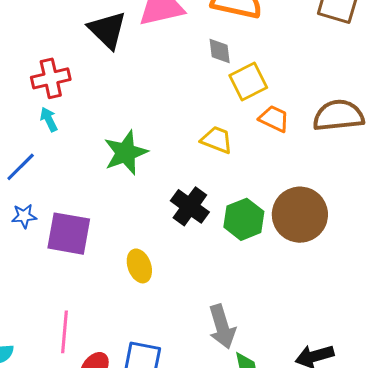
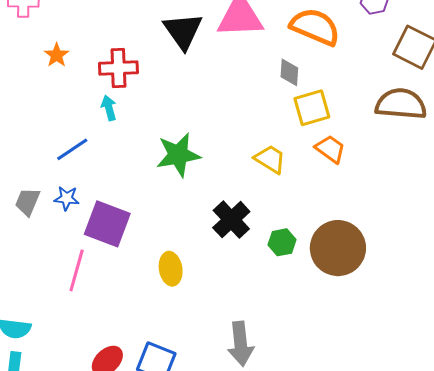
brown semicircle: (338, 115) -> (401, 104), moved
green hexagon: (244, 219) -> (282, 242), size x0.7
pink line: (65, 332) -> (77, 270), moved

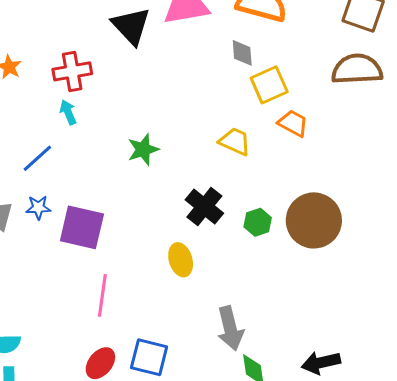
green star: (178, 155) -> (143, 149), size x0.7
yellow ellipse: (171, 269) -> (181, 260), moved
pink line: (77, 270) -> (102, 295), moved

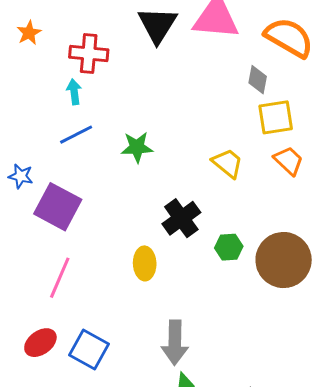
blue line: (37, 158) -> (76, 135), moved

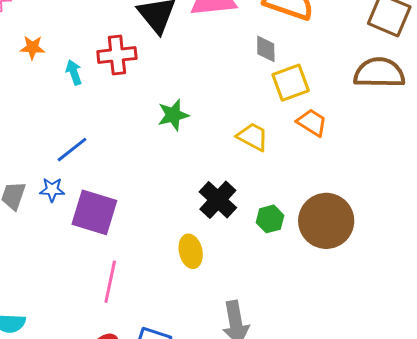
orange star: (29, 33) -> (32, 48), turned -30
red cross: (89, 53) -> (117, 55), moved
cyan arrow: (74, 92) -> (74, 72), moved
blue line: (76, 135) -> (72, 150), moved
green star: (137, 147) -> (173, 115), moved

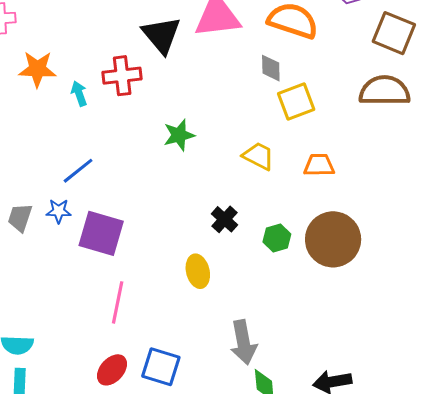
orange star: (32, 48) -> (37, 69), size x1.5
orange trapezoid: (312, 123) -> (319, 165), moved, turned -32
black cross: (218, 200) -> (225, 219), size x0.7

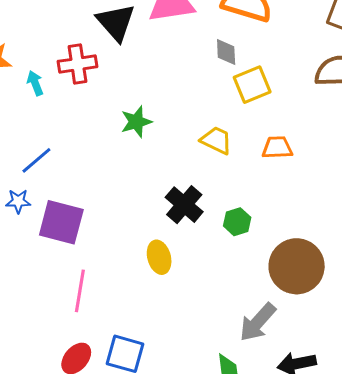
black cross: (225, 219) -> (184, 205), size x1.4
brown circle: (333, 239) -> (297, 266), moved
gray arrow: (243, 342) -> (258, 322), moved, turned 54

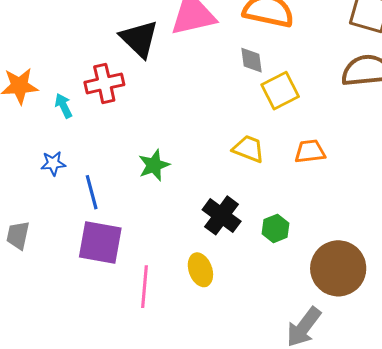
green star: (136, 122) -> (154, 165), moved
blue line: (36, 160) -> (92, 192), moved, turned -60
blue star: (18, 201) -> (53, 163), moved
pink line: (80, 291) -> (144, 287), moved

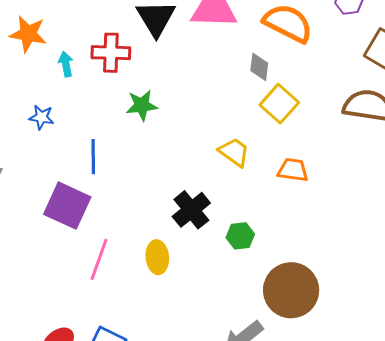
yellow square: (280, 91) -> (279, 104), turned -36
green star: (154, 165) -> (142, 105), moved
blue line: (92, 192) -> (93, 157), moved

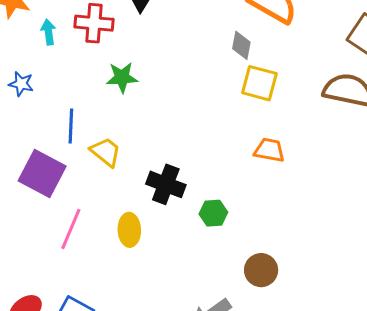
yellow square: (279, 104) -> (259, 83), turned -30
yellow trapezoid: (234, 152) -> (106, 152), moved
black cross: (191, 210) -> (166, 184), turned -33
brown circle: (291, 290) -> (261, 270), size x0.6

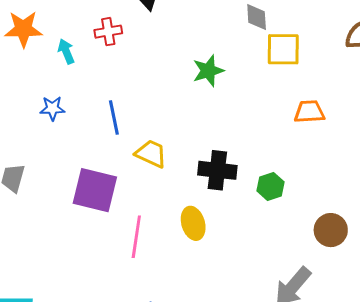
red cross: (94, 23) -> (108, 32), size x0.7
green star: (122, 77) -> (208, 71), moved
blue line: (71, 126) -> (114, 118), moved

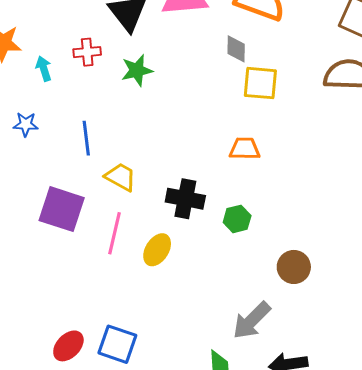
green star: (208, 71) -> (137, 70), moved
orange trapezoid: (309, 112) -> (245, 149), moved
yellow ellipse: (193, 223) -> (157, 250), turned 44
pink line: (136, 237) -> (115, 233), moved

